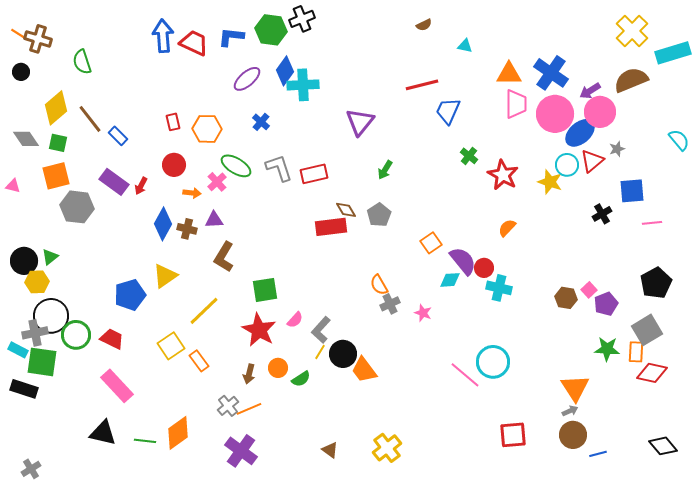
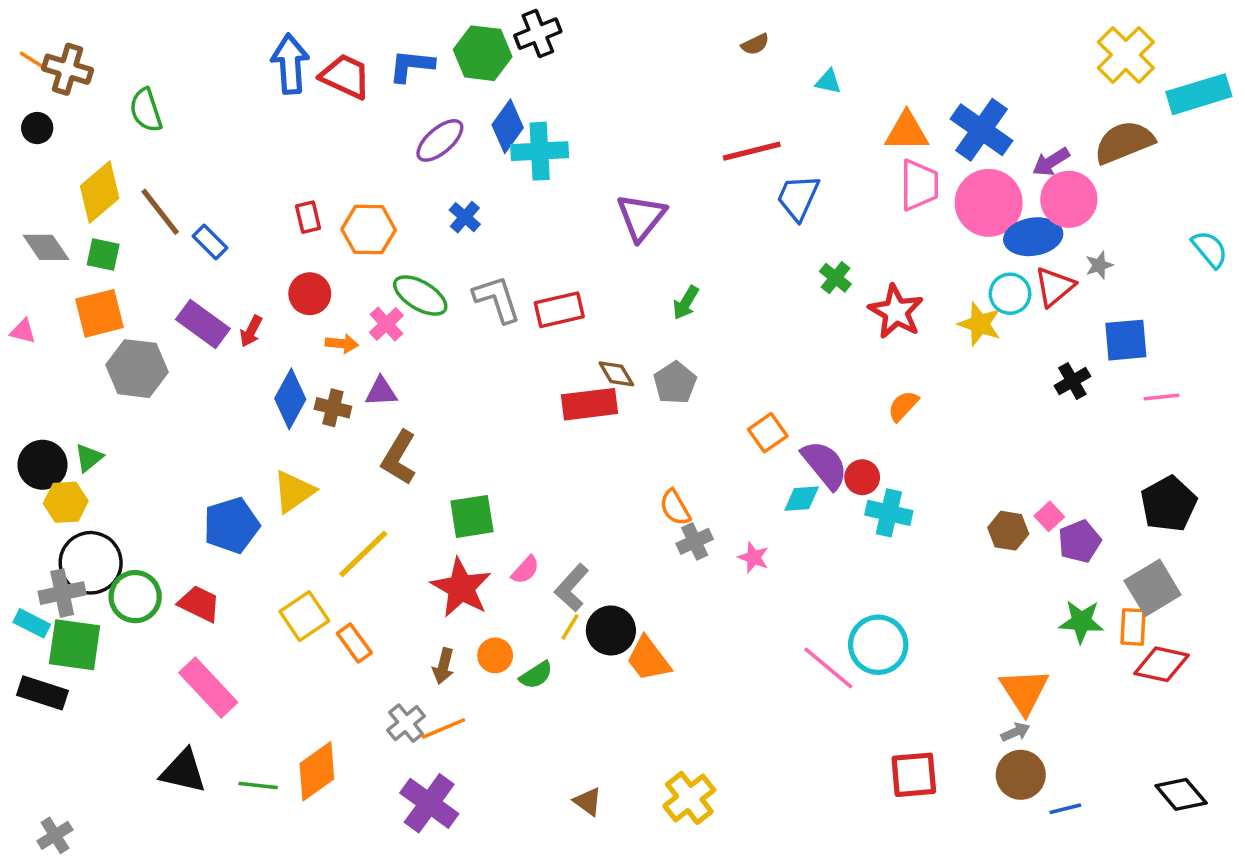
blue ellipse: (580, 133) -> (1033, 237), turned 32

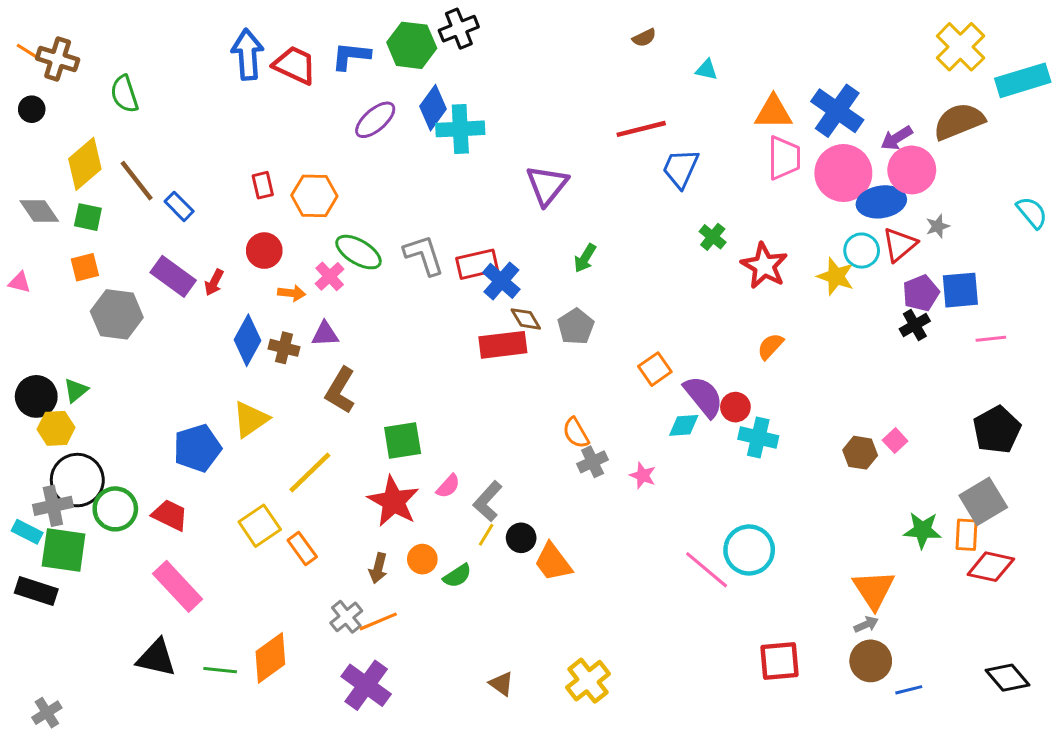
blue cross: (465, 217) -> (501, 281), moved, size x1.4
orange square: (100, 313) -> (85, 267), size x0.7
purple pentagon: (1080, 541) -> (921, 293), moved
black circle: (611, 630) -> (521, 538), size x0.7

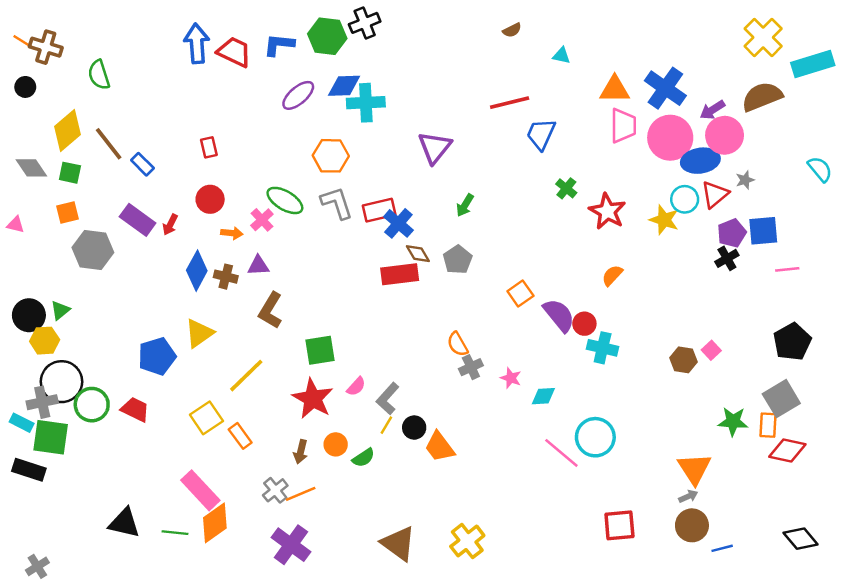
blue diamond: (433, 108) -> (344, 86), turned 52
orange hexagon: (314, 196) -> (331, 156), moved
cyan diamond: (684, 425) -> (543, 396), moved
pink rectangle: (178, 586) -> (200, 490), moved
brown triangle: (501, 684) -> (398, 543), size x1.8

